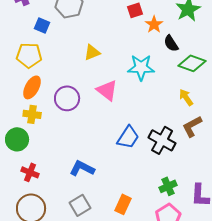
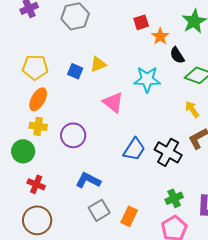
blue square: (42, 25) -> (75, 71), moved
purple circle: (67, 98) -> (73, 135), moved
gray square: (80, 205) -> (99, 210), moved

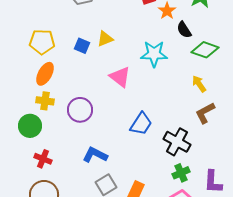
black cross: (168, 152) -> (177, 142), moved

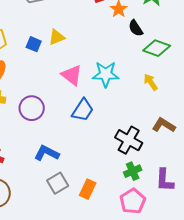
cyan star: (154, 54) -> (106, 74), moved
brown L-shape: (205, 113) -> (164, 125), moved, turned 60
blue trapezoid: (141, 124) -> (83, 110), moved

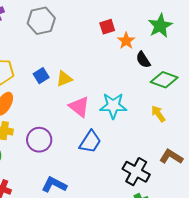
yellow triangle: (57, 37) -> (64, 79), moved
blue square: (34, 44) -> (41, 76), turned 35

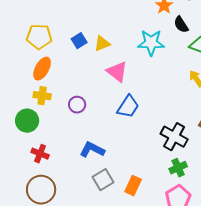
cyan star: (113, 106) -> (151, 43), moved
purple circle: (39, 140) -> (77, 105), size x0.7

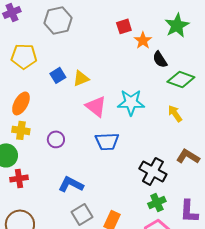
yellow pentagon: (39, 37) -> (24, 56), moved
cyan star: (151, 43) -> (131, 102), moved
blue trapezoid: (128, 107) -> (107, 141), turned 55
red cross: (40, 154) -> (19, 178), moved, turned -30

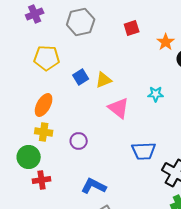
red square: (124, 26) -> (132, 28), moved
cyan star: (131, 102) -> (156, 94), moved, size x0.6
blue trapezoid: (107, 141) -> (144, 151), moved

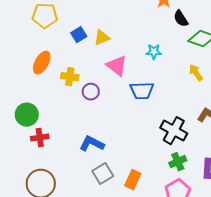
yellow cross: (44, 132) -> (70, 77), moved
purple circle: (79, 141) -> (91, 92), moved
blue trapezoid: (144, 151) -> (142, 91), moved

